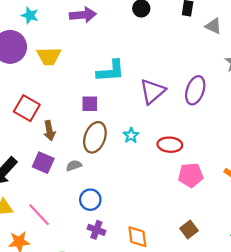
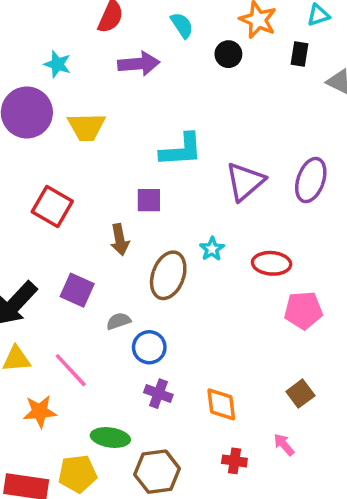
brown arrow: (49, 131) -> (120, 240), moved
brown ellipse: (95, 137) -> (168, 275), moved
gray semicircle: (74, 166) -> (118, 321), moved

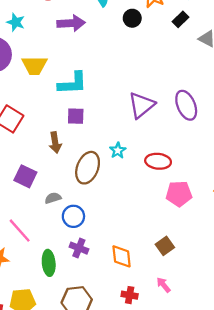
black rectangle: (299, 54) -> (181, 19), turned 35
cyan L-shape: (181, 150) -> (73, 83), moved
purple ellipse: (311, 180) -> (186, 105), turned -44
brown square: (300, 394) -> (165, 246), moved
green ellipse: (110, 438) -> (49, 263), moved, turned 75

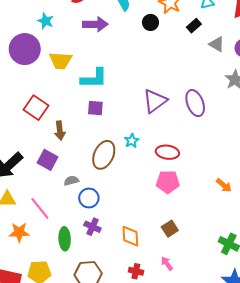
brown arrow: (55, 143) -> (60, 130), moved
pink pentagon: (179, 194) -> (168, 182), moved

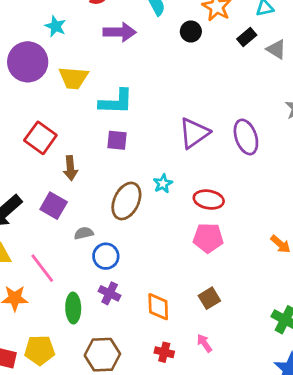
gray triangle: (217, 44) -> (276, 49), moved

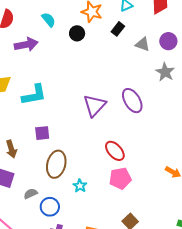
gray triangle: (276, 49) -> (143, 44), moved
purple square: (117, 140) -> (42, 133), moved
cyan star: (163, 184) -> (80, 186), moved
red ellipse: (209, 200) -> (115, 151), turned 50

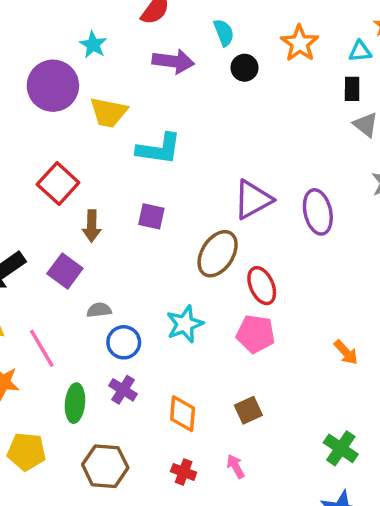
black rectangle: (118, 29) -> (352, 89), moved, turned -56
black circle: (77, 33) -> (244, 68), moved
brown ellipse: (56, 164) -> (218, 254), moved
cyan star: (80, 186) -> (185, 324), size x1.5

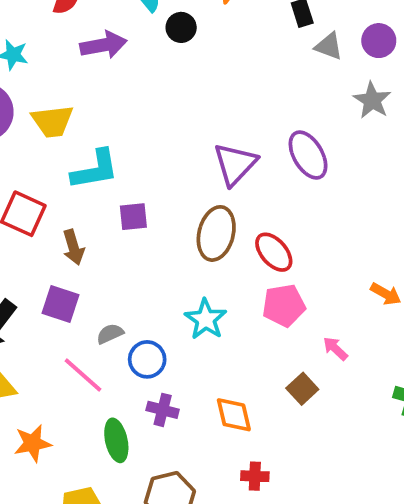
cyan L-shape: (159, 149) -> (95, 170), moved
pink line: (42, 348) -> (83, 375), moved
pink arrow: (236, 466) -> (335, 349), moved

